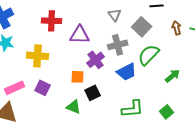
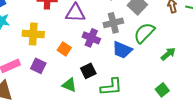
purple cross: (96, 60) -> (91, 38), turned -30
blue trapezoid: (127, 72) -> (122, 50), turned 50
orange square: (78, 77) -> (64, 49), moved, turned 32
green L-shape: (133, 109) -> (111, 87), moved

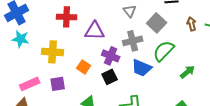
purple square: (38, 66) -> (58, 84), turned -35
black square: (88, 71) -> (110, 77), moved

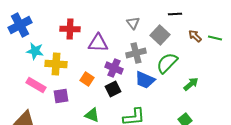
brown arrow: (192, 24) -> (195, 36), turned -32
cyan star: (21, 39) -> (35, 51), moved
pink rectangle: (30, 84) -> (36, 85), moved, turned 54

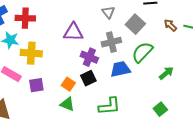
red cross: (70, 29) -> (25, 18), moved
orange square: (87, 79) -> (68, 84), moved
blue trapezoid: (145, 80) -> (120, 69), turned 145

